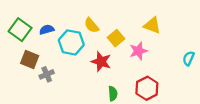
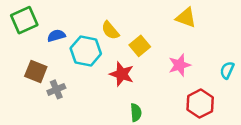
yellow triangle: (152, 25) -> (186, 18), moved
green square: (20, 30) -> (24, 20), moved, turned 30
pink star: (138, 51) -> (180, 65), moved
red hexagon: (147, 88) -> (200, 104), moved

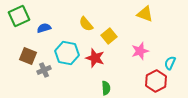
cyan hexagon: (86, 51) -> (67, 53), moved
cyan semicircle: (227, 70) -> (170, 63), moved

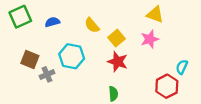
blue semicircle: (44, 28) -> (52, 22), moved
pink star: (140, 51) -> (150, 39), moved
red star: (95, 58) -> (118, 62), moved

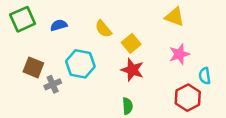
pink star: (150, 39) -> (179, 54), moved
cyan semicircle: (182, 67) -> (205, 76), turned -32

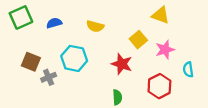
yellow semicircle: (103, 29) -> (95, 26), turned -35
yellow square: (131, 43) -> (138, 40), moved
red hexagon: (188, 98) -> (159, 86), moved

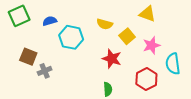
yellow semicircle: (95, 26) -> (105, 24), moved
cyan hexagon: (74, 58) -> (71, 37), moved
cyan semicircle: (188, 70) -> (173, 64), size x1.5

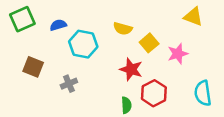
yellow triangle: (147, 14) -> (193, 17), moved
cyan semicircle: (173, 64) -> (203, 93), moved
gray cross: (45, 71) -> (69, 84), moved
red hexagon: (146, 79) -> (154, 93), moved

